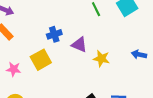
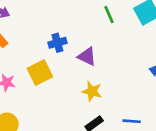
yellow star: (101, 59) -> (92, 91), moved

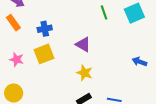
blue cross: (57, 43) -> (45, 29), moved

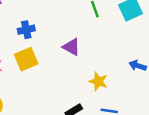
yellow star: (85, 73) -> (98, 81), moved

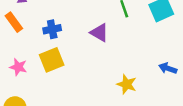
purple triangle: (72, 47) -> (99, 33), moved

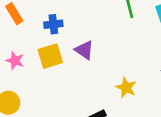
purple triangle: (99, 33) -> (84, 50), moved

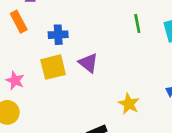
pink star: (15, 61) -> (15, 80), moved

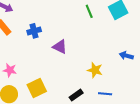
yellow square: (53, 67) -> (37, 88), moved

